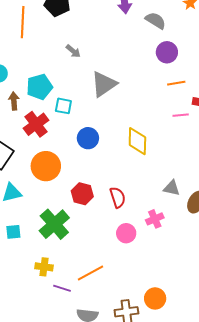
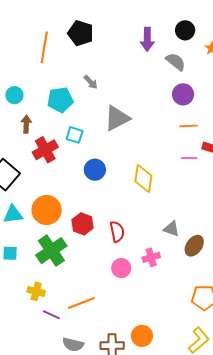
cyan pentagon: (39, 87) -> (60, 100), moved
orange circle: (46, 166) -> (47, 210), moved

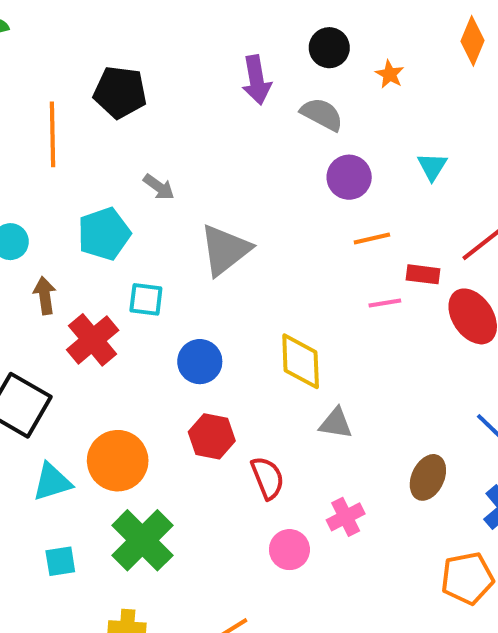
red hexagon: (83, 224) -> (212, 436), moved
gray triangle: (171, 229) -> (336, 423), moved

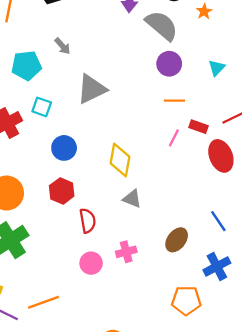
gray semicircle: (322, 114) -> (162, 26), size x1.4
pink line: (385, 303) -> (174, 138), turned -66

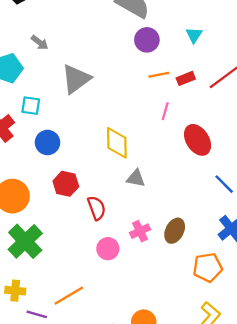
red rectangle: (198, 127) -> (186, 78), moved, turned -30
blue circle: (64, 148) -> (47, 142), moved
red ellipse: (221, 156) -> (198, 140), moved
brown ellipse: (177, 240) -> (175, 231), moved

